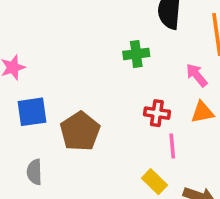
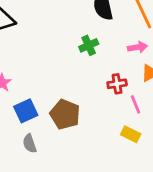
pink arrow: (197, 75) -> (137, 47), turned 138
gray semicircle: (34, 172) -> (30, 144), moved

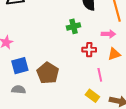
red cross: (117, 84) -> (89, 50), moved
gray semicircle: (30, 144) -> (19, 90), turned 104

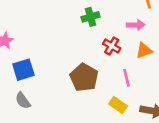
red cross: (89, 50) -> (112, 46), turned 32
brown pentagon: (48, 73) -> (84, 77), moved
gray semicircle: (19, 90) -> (23, 101), turned -128

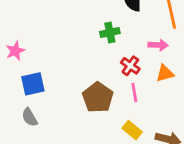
pink line: (126, 78) -> (134, 93), moved

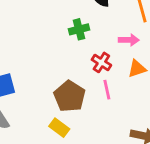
yellow rectangle: (132, 130) -> (59, 128), moved

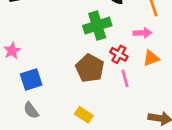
green cross: (79, 29) -> (97, 26), size x1.5
brown pentagon: (70, 96) -> (90, 68), moved

